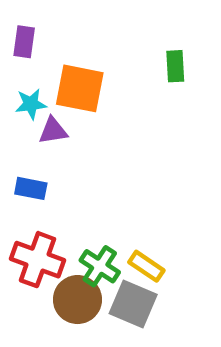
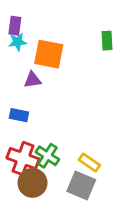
cyan star: (31, 104) -> (18, 42), moved
green cross: (100, 266) -> (47, 156), moved
brown circle: (77, 300) -> (32, 183), moved

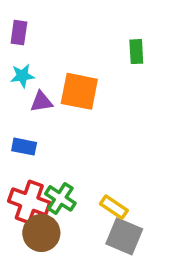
cyan star: (18, 42) -> (22, 76), moved
orange square: (49, 54) -> (79, 91), moved
gray square: (81, 186) -> (124, 236), moved

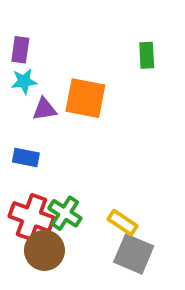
purple rectangle: (19, 33) -> (20, 50), moved

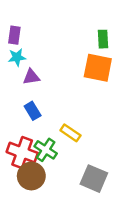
orange square: (85, 98) -> (98, 68), moved
blue rectangle: (26, 157) -> (33, 111), moved, turned 48
yellow rectangle: (123, 223) -> (70, 133), moved

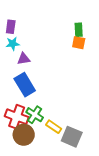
orange square: (98, 68) -> (79, 43), moved, size x0.6
blue rectangle: (33, 111) -> (25, 85), size x1.6
yellow rectangle: (70, 133) -> (54, 127), moved

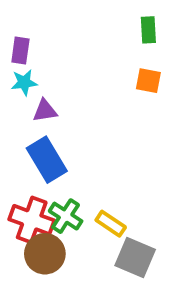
green rectangle: (79, 30) -> (148, 30), moved
yellow rectangle: (54, 127) -> (111, 224), moved

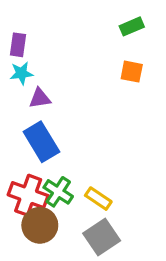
green rectangle: (148, 30) -> (132, 26), turned 70
gray square: (135, 257) -> (102, 237), moved, turned 33

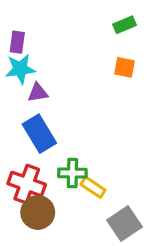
cyan star: (21, 73) -> (20, 69), size x1.4
green cross: (58, 192) -> (72, 173), moved, turned -32
gray square: (102, 237) -> (124, 223), moved

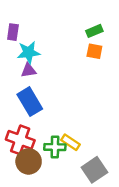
green rectangle: (124, 25) -> (94, 31), moved
cyan star: (20, 69) -> (29, 52), moved
green cross: (72, 173) -> (55, 147), moved

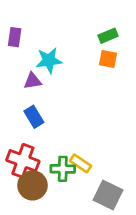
cyan star: (29, 52) -> (49, 60), moved
blue rectangle: (30, 102) -> (34, 117), size x0.7
gray square: (94, 170) -> (108, 195), turned -30

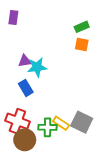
purple rectangle: (15, 37) -> (13, 17), moved
cyan star: (49, 60) -> (37, 67), moved
gray square: (108, 195) -> (82, 122), moved

